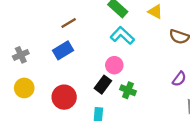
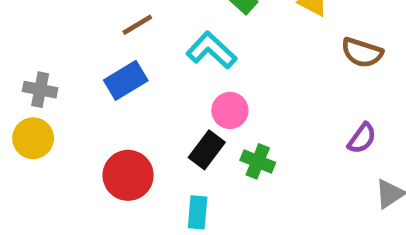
cyan L-shape: (122, 36) -> (211, 50), moved
gray cross: (21, 55) -> (40, 90), turned 35
yellow circle: (24, 88) -> (33, 138), moved

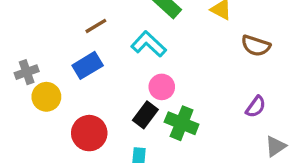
gray cross: (40, 90) -> (27, 72), turned -30
yellow circle: (33, 138) -> (46, 97), moved
green cross: (258, 161) -> (182, 123), size x1.4

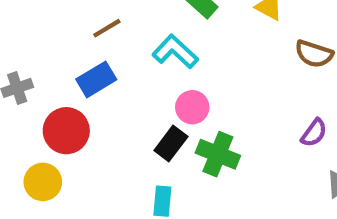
yellow circle: (46, 97) -> (43, 182), moved
red circle: (89, 133) -> (66, 131), moved

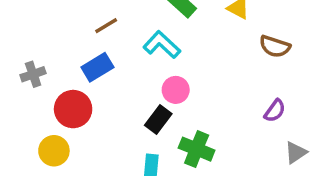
green cross: (218, 154) -> (197, 149), moved

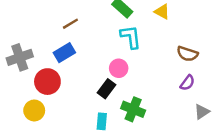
cyan L-shape: (162, 45) -> (131, 37), moved, turned 40
brown semicircle: (275, 46) -> (187, 54), moved
gray cross: (33, 74) -> (20, 57), size x1.5

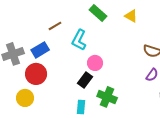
cyan L-shape: (131, 37) -> (79, 40), moved, turned -145
blue rectangle: (64, 53) -> (40, 50), moved

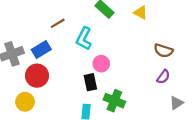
black rectangle: (85, 80) -> (90, 82), turned -49

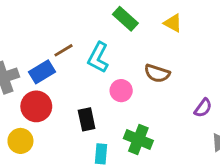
brown line: (58, 23) -> (64, 50), moved
brown semicircle: (163, 51) -> (157, 73), moved
black rectangle: (90, 82) -> (87, 119), moved

